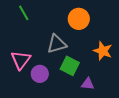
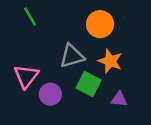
orange star: (103, 51) -> (110, 61), moved
purple triangle: (88, 84) -> (119, 99), moved

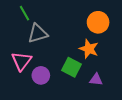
orange circle: (100, 24) -> (98, 22), moved
gray triangle: (72, 56) -> (38, 34), moved

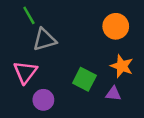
orange star: (89, 49) -> (122, 66), moved
purple circle: (41, 75) -> (43, 100), moved

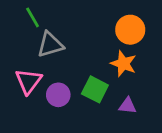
orange star: (122, 66) -> (123, 64), moved
purple circle: (43, 100) -> (58, 95), moved

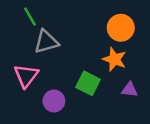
purple circle: (58, 95) -> (54, 101), moved
purple triangle: (128, 106) -> (130, 90), moved

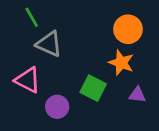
gray triangle: (46, 42) -> (49, 44), turned 40
pink triangle: (26, 76) -> (28, 80), turned -40

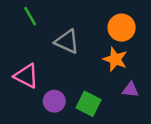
gray triangle: (49, 44) -> (67, 42), moved
green square: (93, 88) -> (89, 104), moved

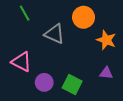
orange circle: (122, 28) -> (84, 17), moved
orange star: (115, 59) -> (106, 40), moved

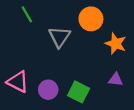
gray triangle: (55, 34) -> (59, 37), turned 40
pink triangle: (21, 62) -> (18, 82), moved

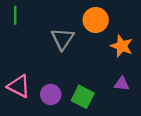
green line: (27, 14) -> (15, 15), moved, turned 30

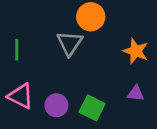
green line: (15, 15) -> (17, 50), moved
orange circle: (96, 20) -> (91, 17), moved

